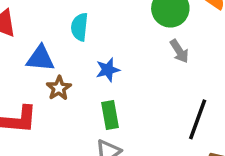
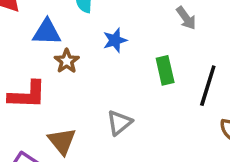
green rectangle: (110, 115) -> (165, 70), moved

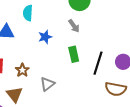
gray arrow: (186, 18) -> (74, 26), moved
brown star: (67, 61) -> (22, 70), moved

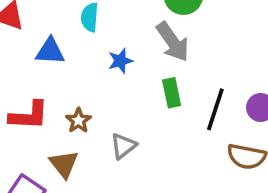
gray arrow: (74, 26) -> (173, 42), size x1.6

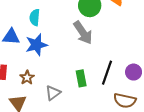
blue star: (120, 61) -> (36, 45), moved, size x1.5
green rectangle: (172, 93) -> (81, 78), moved

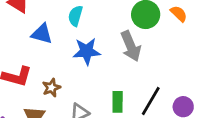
blue star: (36, 45) -> (87, 51), moved

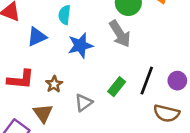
blue triangle: (42, 34) -> (37, 37), turned -30
green rectangle: (118, 102) -> (117, 87), turned 48

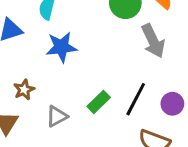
gray arrow: (120, 34) -> (153, 41), moved

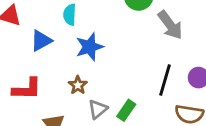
brown star: (24, 90) -> (78, 85), moved
green rectangle: (99, 102) -> (126, 110), moved

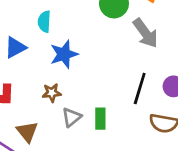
brown star: (78, 85) -> (52, 93), turned 30
green rectangle: (126, 110) -> (100, 119), turned -35

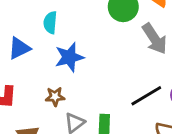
black line: (140, 88) -> (146, 96), turned 40

